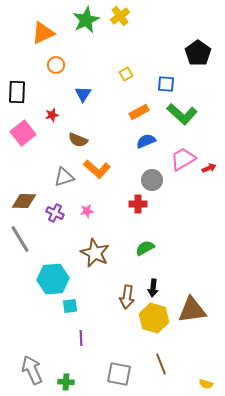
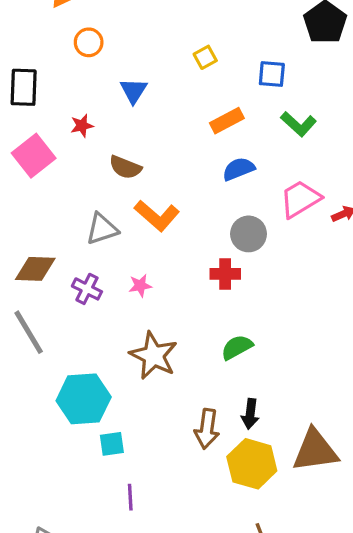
green L-shape: (182, 114) -> (299, 124), size x0.7

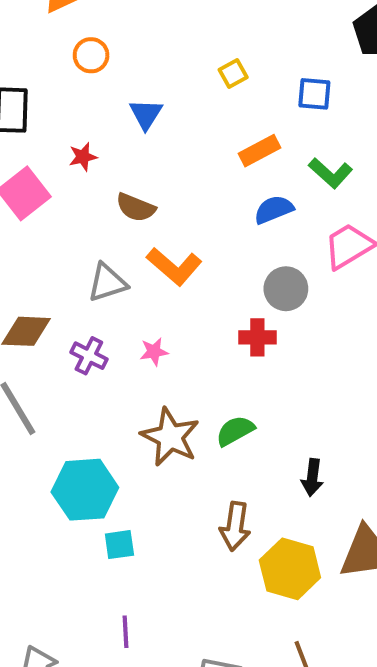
green L-shape: (299, 124) -> (331, 173), moved
green semicircle: (237, 347) -> (235, 431), moved
black arrow: (250, 414) -> (312, 478), moved
purple line: (130, 497) -> (126, 632), moved

